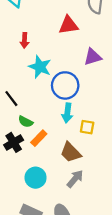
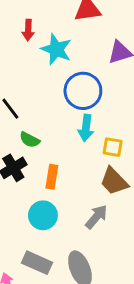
cyan star: (40, 67) -> (56, 49), moved
orange rectangle: (39, 138) -> (52, 177), moved, turned -35
brown trapezoid: (71, 152) -> (114, 181), moved

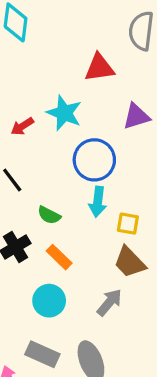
red arrow: (28, 30) -> (22, 126), moved, turned 54
green semicircle: (30, 140) -> (49, 215), moved
orange rectangle: (52, 177) -> (59, 257), turned -55

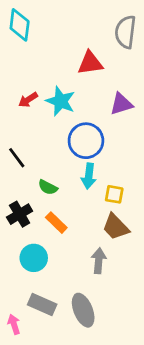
red arrow: (22, 126) -> (28, 100), moved
cyan circle: (49, 301) -> (34, 258), moved
gray arrow: (109, 302) -> (99, 261), turned -35

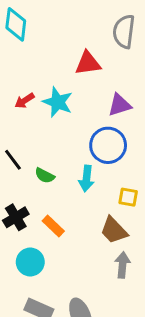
blue circle: (86, 141) -> (108, 145), moved
green semicircle: (48, 187) -> (45, 176), moved
yellow square: (114, 194) -> (128, 197), moved
gray arrow: (99, 261) -> (122, 265), moved

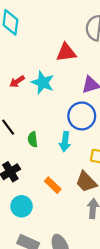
green semicircle: (45, 176) -> (33, 139), turned 56
orange rectangle: (53, 226) -> (53, 185), moved

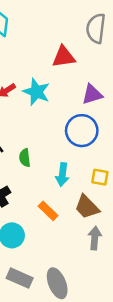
cyan arrow: (65, 142) -> (62, 175), moved

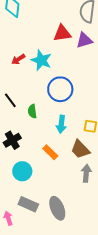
purple triangle: (92, 94) -> (84, 40), moved
blue circle: (82, 131) -> (60, 89), moved

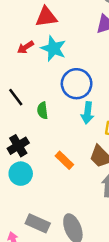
red triangle: (62, 33) -> (46, 17), moved
cyan arrow: (61, 124) -> (87, 113), moved
cyan circle: (22, 171) -> (21, 174), moved

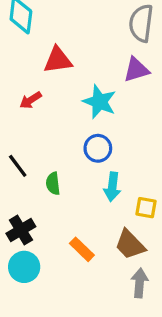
cyan star: (53, 48) -> (99, 102), moved
blue circle: (77, 84) -> (98, 148), size x0.7

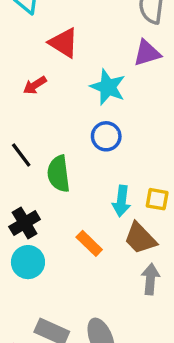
red triangle: (58, 60) -> (64, 43), turned 40
green semicircle: (53, 184) -> (59, 174), size x1.5
cyan arrow: (112, 187) -> (121, 201), moved

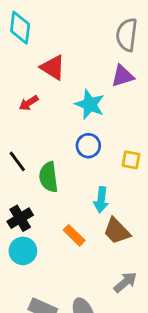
yellow square: (157, 199) -> (131, 160), moved
gray arrow: (150, 279) -> (125, 282), moved, turned 45

